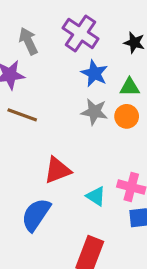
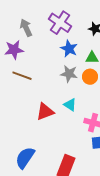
cyan triangle: (96, 196) -> (70, 105), moved
blue semicircle: (36, 215) -> (25, 158), moved

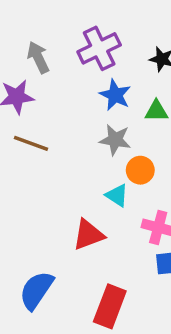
purple cross: (60, 23) -> (99, 48), turned 30
orange circle: (90, 77) -> (140, 170), moved
red triangle: (45, 112) -> (88, 235), moved

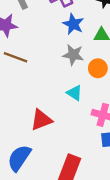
orange circle: (140, 170) -> (98, 68), moved
red triangle: (88, 235) -> (41, 120), moved

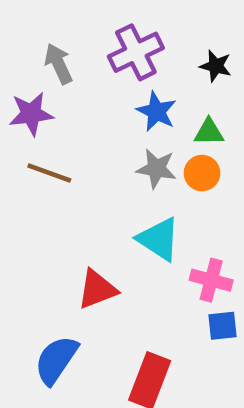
orange circle: (98, 68) -> (202, 173), moved
cyan triangle: (74, 93) -> (159, 239), size x1.5

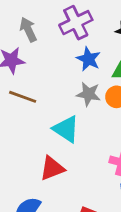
cyan triangle: (159, 239) -> (66, 129), moved

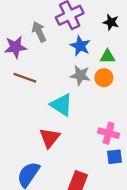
gray arrow: (28, 30) -> (39, 32), moved
red triangle: (52, 168) -> (50, 138), turned -30

